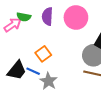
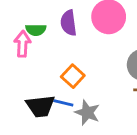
pink arrow: (13, 25) -> (22, 44), turned -42
black trapezoid: (17, 70) -> (40, 106), turned 55

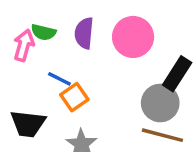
blue line: (63, 103) -> (59, 79), moved

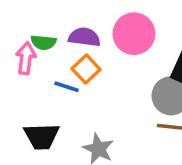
purple semicircle: (84, 33) -> (84, 37), turned 100
orange square: (74, 97) -> (86, 69), moved

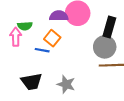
purple semicircle: (84, 37) -> (59, 16), moved

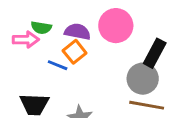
purple semicircle: (59, 16) -> (77, 32), moved
pink arrow: (16, 37) -> (26, 40), turned 78

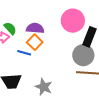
pink circle: (116, 26) -> (73, 21), moved
green semicircle: (41, 28) -> (10, 28), turned -136

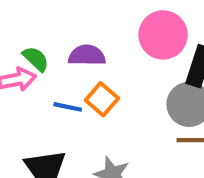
orange square: (35, 42) -> (102, 99), moved

